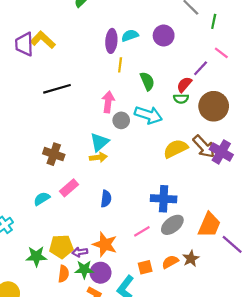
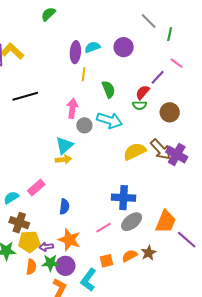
brown circle: (214, 106) -> (170, 112), size x0.7
brown cross: (54, 154) -> (19, 223), moved
blue semicircle: (106, 199) -> (64, 207), moved

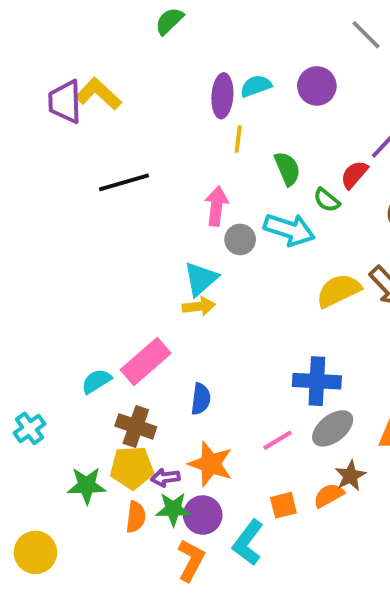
green semicircle: (140, 105) -> (327, 200), moved, turned 40
pink rectangle: (36, 188) -> (146, 361), size x1.4
brown cross: (19, 223) -> (136, 426), moved
brown star: (149, 253) -> (350, 476), moved

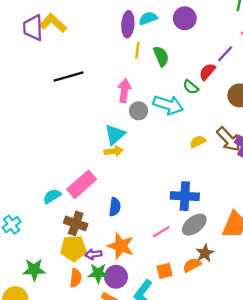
green semicircle: (287, 169) -> (161, 56), moved
yellow semicircle: (339, 291) -> (198, 142), size x0.6
green star: (87, 485) -> (34, 270), moved

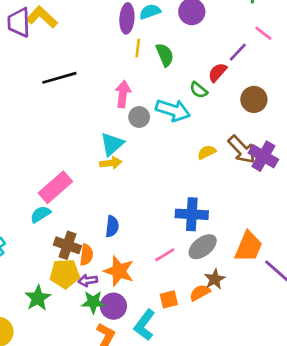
pink rectangle: (82, 184) -> (55, 187), moved
green star: (34, 270) -> (38, 298), moved, turned -30
orange semicircle: (76, 278) -> (86, 255), moved

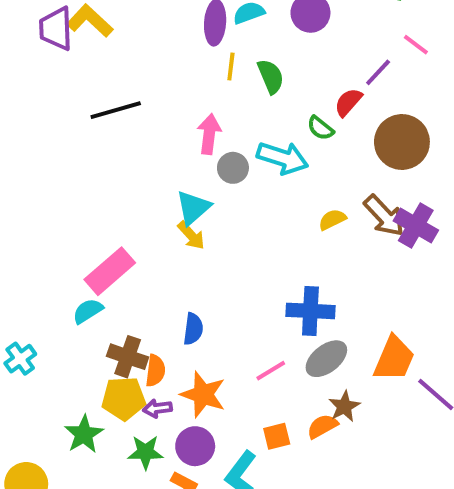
brown circle: (254, 99) -> (402, 142), size x1.4
yellow arrow: (111, 163) -> (191, 235), turned 55
green star: (93, 302) -> (145, 452), moved

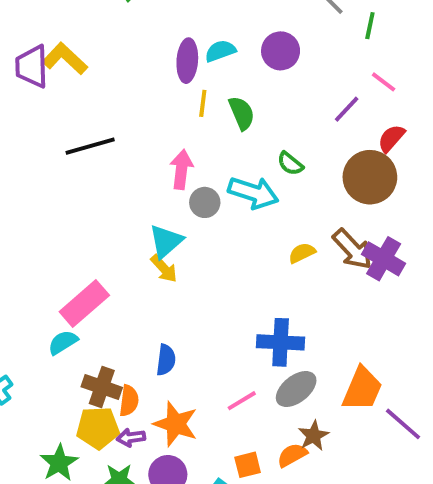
red semicircle: (348, 102) -> (391, 138), moved

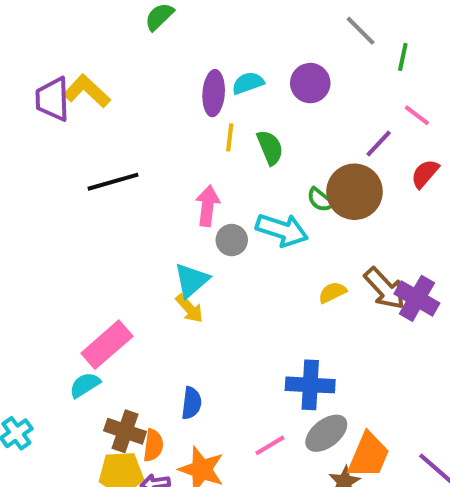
brown circle: (370, 177) -> (355, 192), moved
orange trapezoid: (362, 389) -> (369, 455), moved

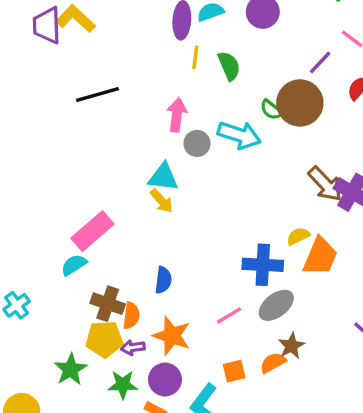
cyan triangle: (191, 280) -> (163, 177), turned 48
yellow semicircle: (332, 292) -> (298, 236), moved
orange trapezoid: (369, 455) -> (320, 256), moved

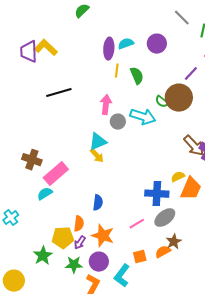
cyan triangle: (163, 177) -> (98, 142), turned -30
brown cross: (108, 304) -> (32, 160), moved
purple arrow: (133, 347) -> (80, 243), turned -48

